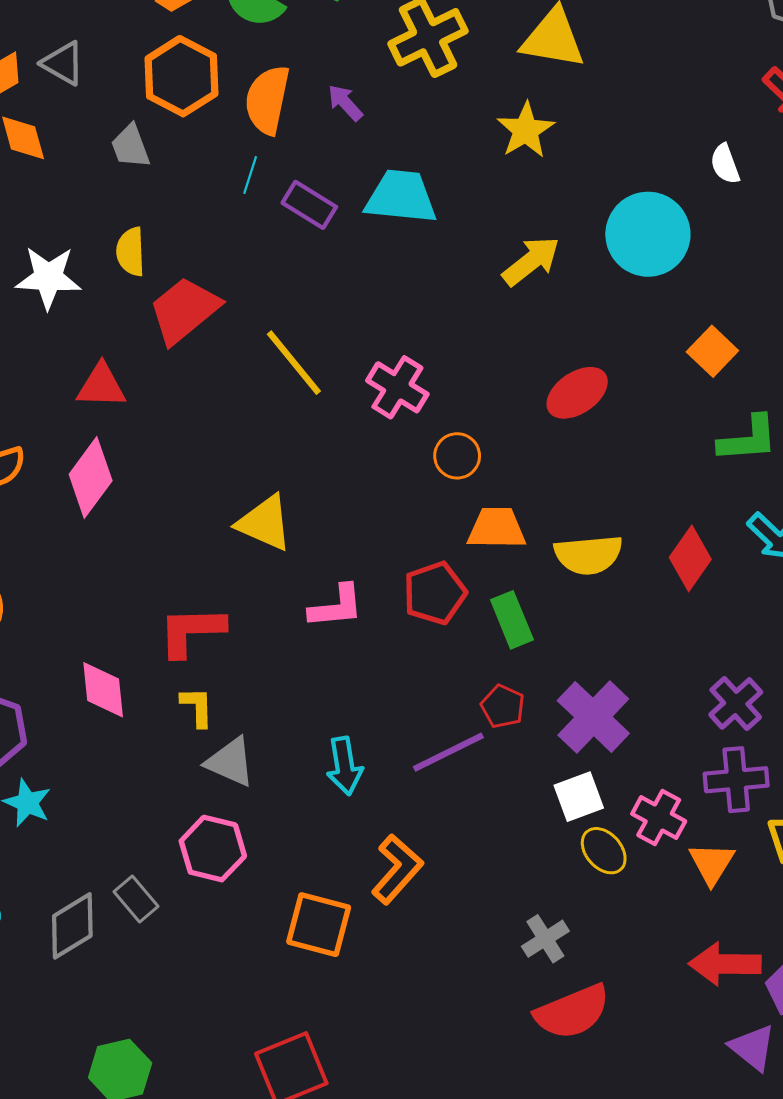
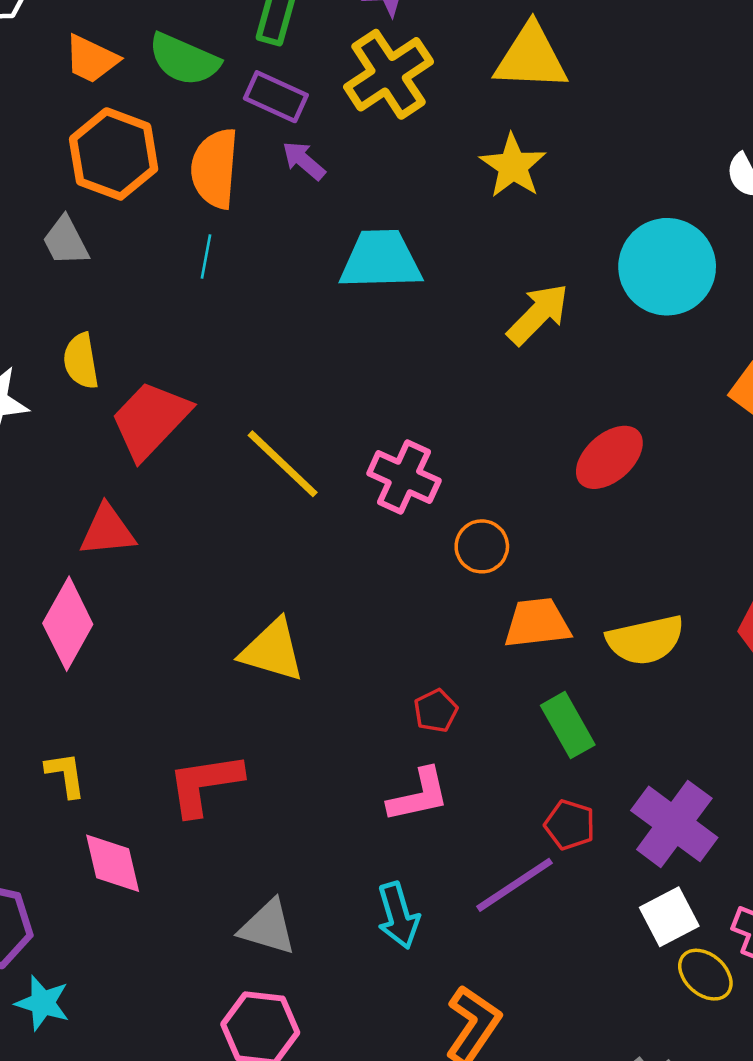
purple rectangle: (309, 205) -> (276, 97), moved
red triangle: (101, 386) -> (107, 531), moved
red pentagon: (435, 593) -> (436, 711), moved, size x0.6
pink L-shape: (336, 606) -> (419, 795), moved
yellow L-shape: (197, 707) -> (66, 775), moved

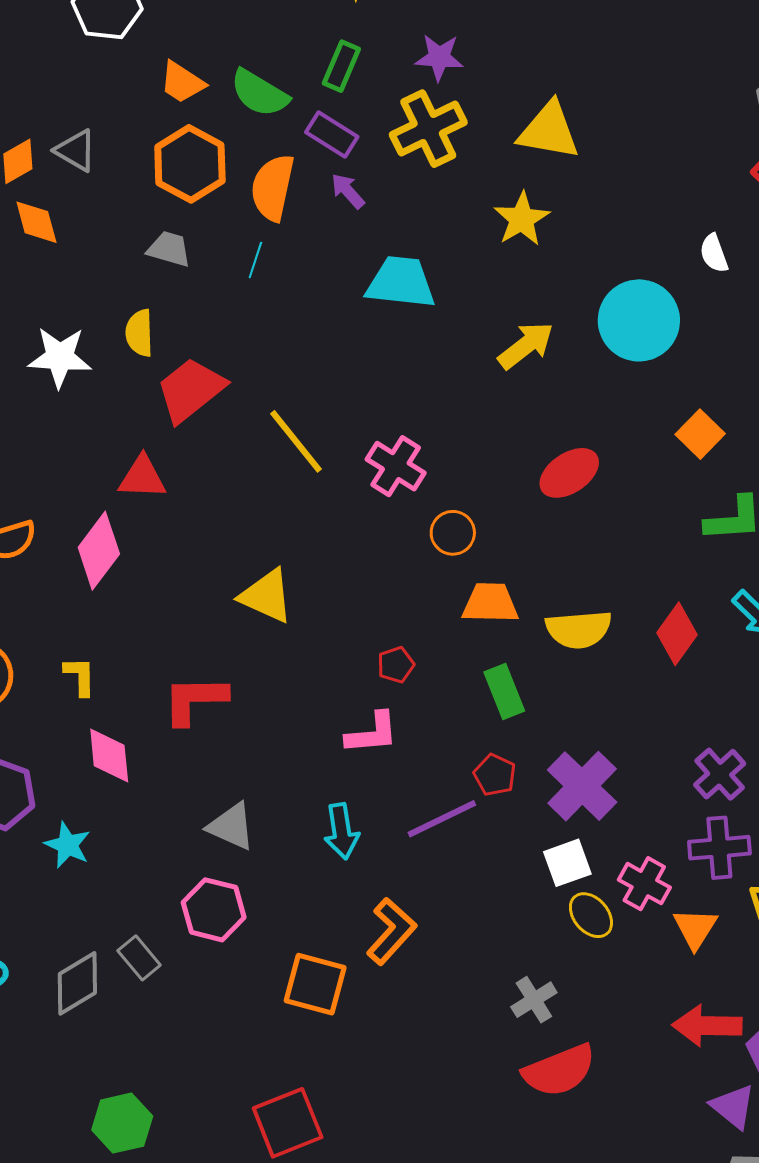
gray trapezoid: (66, 241) -> (169, 249), moved, turned 126
cyan star: (43, 1003) -> (68, 845), moved

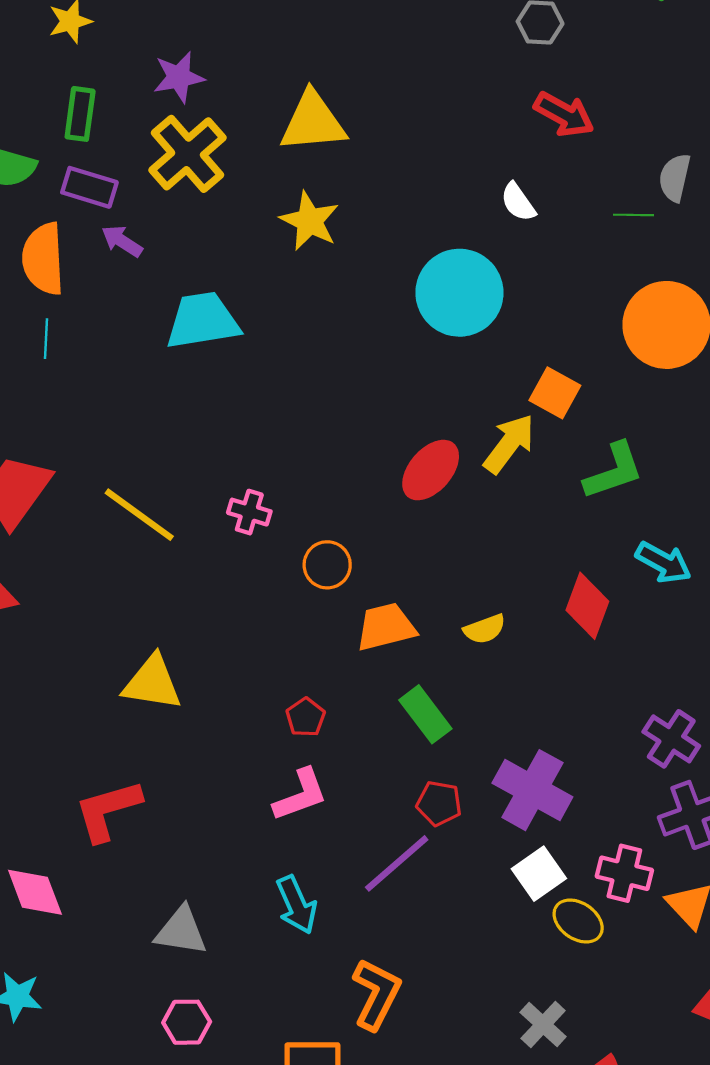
yellow arrow: (526, 346) -> (509, 444), moved
pink cross: (396, 466) -> (249, 512), size x0.7
yellow semicircle: (579, 629) -> (485, 629), size x0.6
pink hexagon: (214, 910) -> (187, 1022), size x0.7

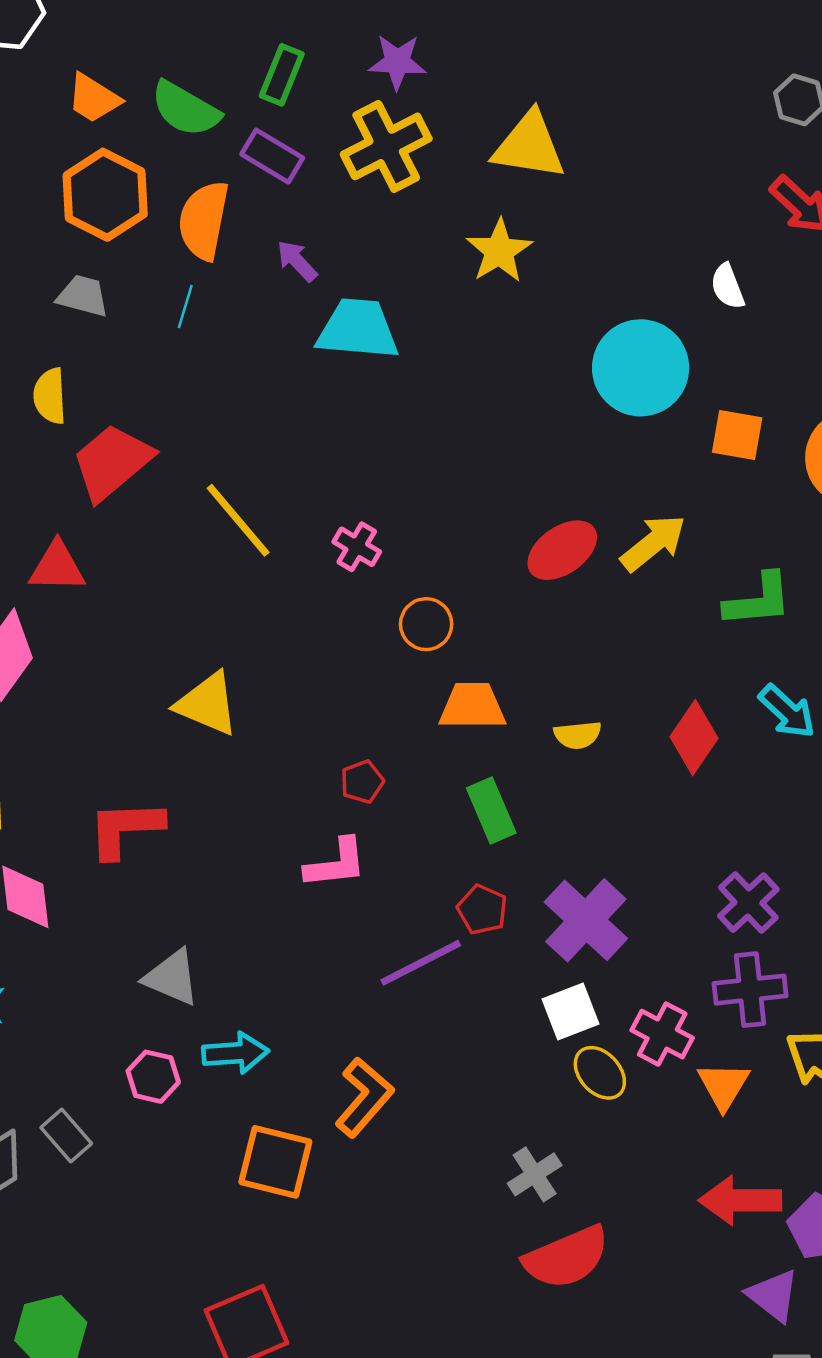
purple arrow: (122, 241) -> (297, 261), moved
orange square: (555, 393) -> (737, 435), moved, turned -33
cyan arrow: (297, 905) -> (235, 1053), moved, turned -84

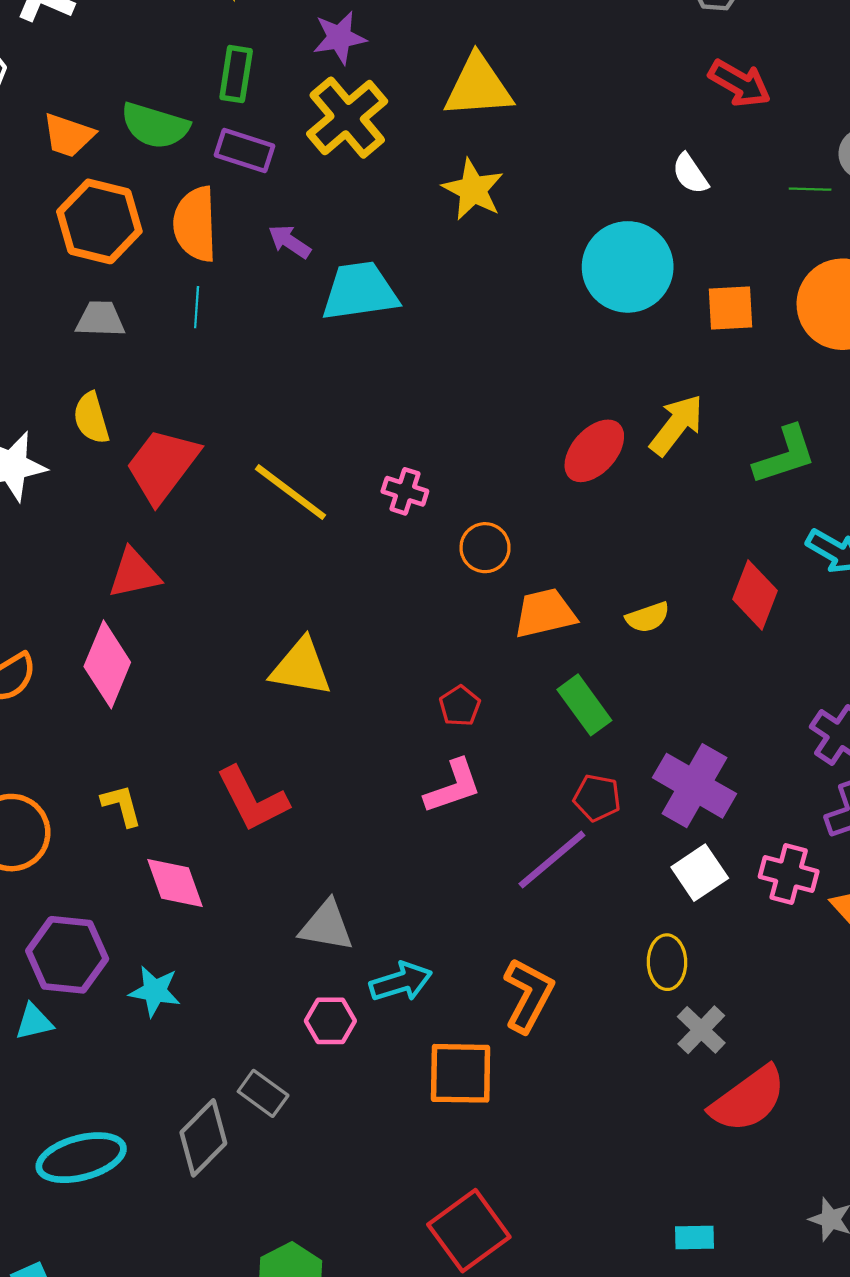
red L-shape: (125, 829) -> (252, 799), turned -102
yellow ellipse: (600, 1073) -> (667, 962), moved, turned 54

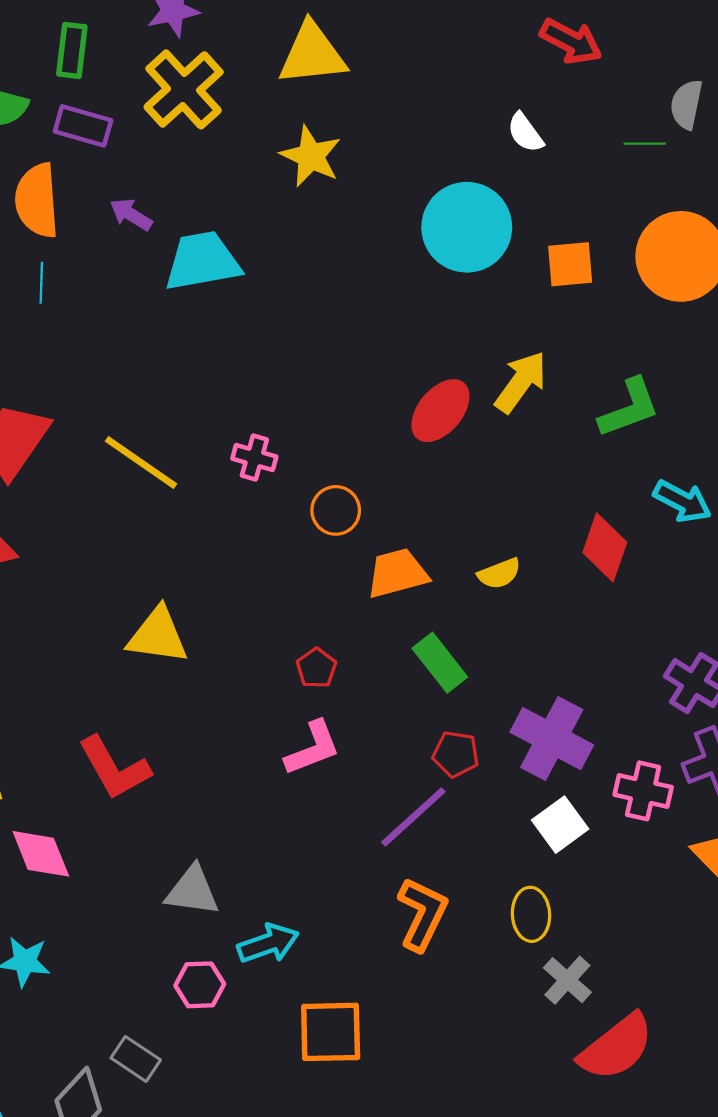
pink cross: (789, 874) -> (643, 791), moved
orange L-shape: (528, 995) -> (422, 914), moved

